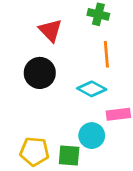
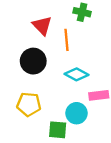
orange line: (106, 54) -> (67, 40), moved
yellow pentagon: (34, 152) -> (29, 104), moved

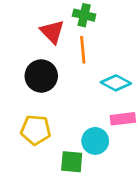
green cross: (82, 12) -> (84, 15), moved
cyan diamond: (76, 74) -> (116, 83), moved

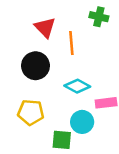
green cross: (84, 15) -> (99, 17), moved
cyan diamond: (116, 83) -> (77, 86), moved

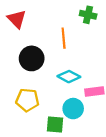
red triangle: (45, 27) -> (17, 19), moved

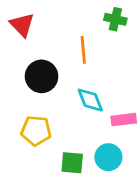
cyan diamond: (69, 77) -> (90, 100), turned 40
cyan circle: (73, 109) -> (108, 157), moved

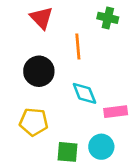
red triangle: (22, 25) -> (41, 18), moved

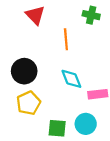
black circle: (39, 71) -> (24, 71), moved
yellow pentagon: (34, 122) -> (29, 103), turned -30

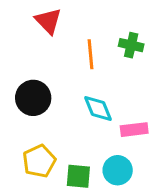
green cross: (91, 15) -> (131, 45), moved
yellow pentagon: (29, 103) -> (39, 161), moved

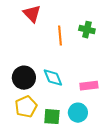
black circle: (33, 98) -> (24, 78), moved
cyan diamond: (98, 108) -> (53, 78), moved

